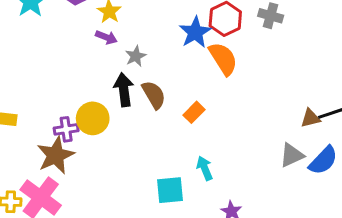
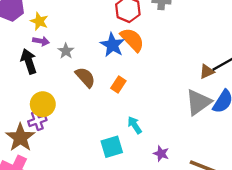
blue star: (195, 32) -> (112, 45), moved
black arrow: (124, 90) -> (29, 61), moved
purple cross: (66, 129) -> (37, 121), moved
gray triangle: (292, 155) -> (198, 102), size x1.4

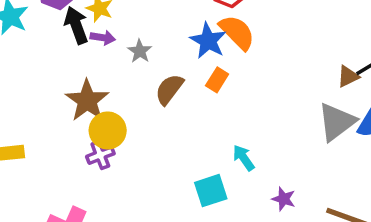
black arrow: (29, 61) -> (76, 25), moved
brown semicircle: (85, 77) -> (169, 89), turned -100
orange rectangle: (118, 85) -> (217, 80), moved
brown star: (20, 138) -> (87, 101), moved

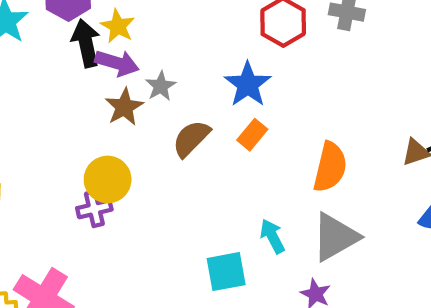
orange semicircle: (237, 32) -> (330, 167), moved, turned 51
purple arrow: (103, 38) -> (117, 63), size x1.4
brown star: (87, 101) -> (124, 107), moved, size x0.7
gray triangle: (337, 122) -> (335, 237), moved

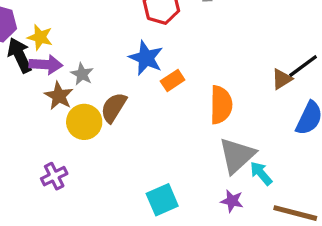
orange rectangle: (252, 135) -> (173, 80), moved, turned 30
yellow circle: (108, 180) -> (84, 122), moved
cyan arrow: (272, 236) -> (261, 173), moved

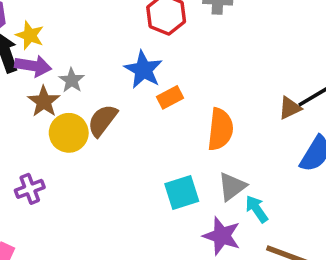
gray triangle: (237, 155) -> (232, 187), size x0.7
cyan square: (162, 200) -> (182, 193), moved
purple star: (232, 201) -> (222, 236), size x1.5

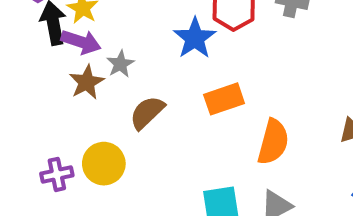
blue star: (143, 70) -> (195, 38), moved
orange rectangle: (170, 97) -> (224, 99), size x1.4
yellow circle: (69, 133) -> (104, 164), moved

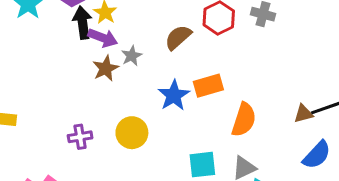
blue star: (195, 38) -> (174, 95), moved
brown semicircle: (147, 113) -> (178, 37), moved
yellow circle: (104, 164) -> (132, 133), moved

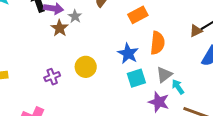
orange rectangle: (208, 86) -> (138, 15), moved
blue star: (174, 95) -> (128, 54), moved

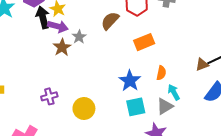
orange semicircle: (158, 43) -> (161, 73), size x0.6
yellow circle: (86, 67) -> (84, 109), moved
cyan arrow: (178, 87) -> (174, 92), moved

